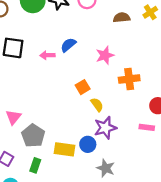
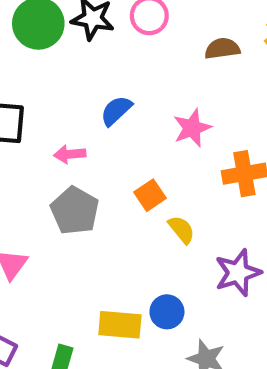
pink arrow: (47, 55) -> (70, 154), moved
purple star: (105, 128) -> (238, 273), moved
gray pentagon: (33, 136) -> (75, 211), moved

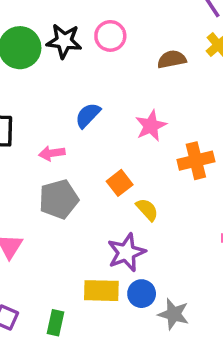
gray pentagon: (75, 211) -> (59, 199), turned 30
purple star: (238, 273) -> (126, 252), moved
blue circle: (167, 312) -> (142, 294), moved

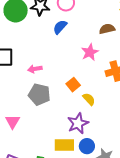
brown semicircle: (172, 59) -> (107, 29), moved
blue semicircle: (88, 115) -> (60, 27), moved
gray pentagon: (59, 199) -> (39, 95), turned 30

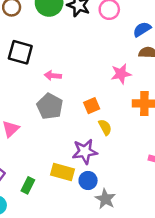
blue semicircle: (60, 27) -> (142, 29), moved

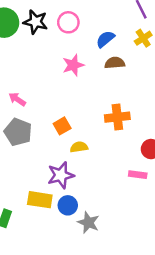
pink star: (121, 74) -> (73, 65), moved
pink arrow: (53, 76) -> (17, 99), turned 35
yellow semicircle: (105, 127) -> (79, 147), turned -63

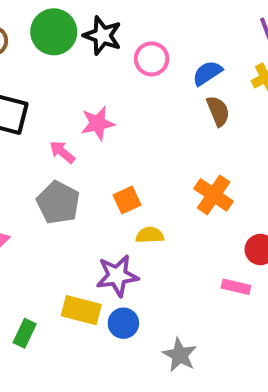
pink circle: (68, 22) -> (152, 59), moved
brown semicircle: (115, 63) -> (218, 111), turned 66
pink star: (73, 65) -> (98, 123), moved
orange cross: (117, 117) -> (214, 195), turned 35
gray star: (88, 222) -> (180, 355), moved

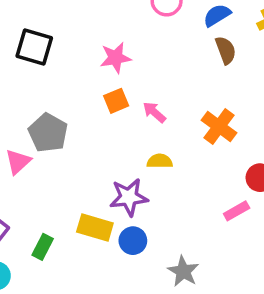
pink arrow: (62, 152) -> (154, 112), moved
orange square: (127, 200) -> (116, 101), moved
gray pentagon: (58, 203) -> (48, 133), moved
pink rectangle: (236, 287) -> (237, 211), turned -45

